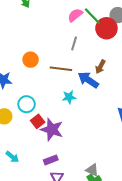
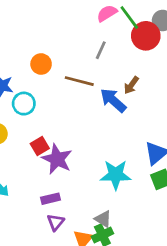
cyan star: (69, 97) -> (116, 175), moved, size x1.6
cyan circle: (27, 104) -> (24, 104), moved

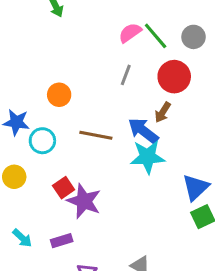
red circle: (146, 36) -> (174, 77), moved
brown line: (79, 81) -> (96, 135), moved
cyan star: (116, 175) -> (148, 157), moved
purple rectangle: (51, 199) -> (62, 241), moved

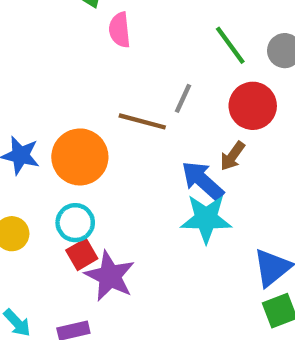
pink semicircle: (130, 33) -> (120, 30), moved, turned -65
orange circle: (59, 95) -> (80, 157), moved, size x1.6
brown line: (96, 135) -> (142, 121), moved
cyan circle: (42, 141) -> (75, 223), moved

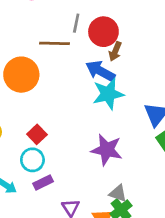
red circle: (253, 106) -> (103, 32), moved
cyan circle: (75, 223) -> (32, 160), moved
purple star: (110, 276) -> (107, 150), moved

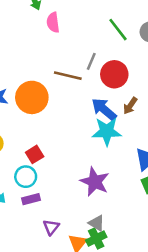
brown arrow: (115, 51) -> (130, 106), moved

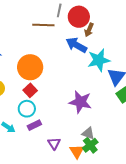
orange circle: (32, 97) -> (30, 67), moved
brown arrow: (130, 106) -> (89, 30), moved
cyan star: (107, 131) -> (99, 60), moved

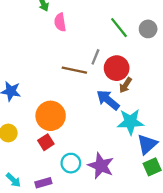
cyan circle: (27, 109) -> (71, 163), moved

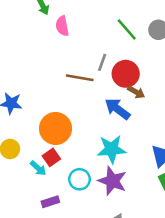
brown arrow: (126, 85) -> (136, 92), turned -91
cyan star: (130, 122) -> (112, 149), moved
cyan arrow: (13, 180) -> (38, 168), moved

